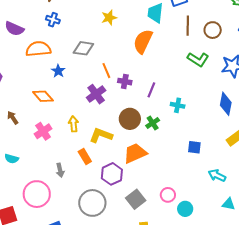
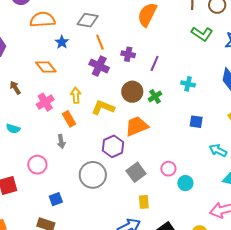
orange line: (106, 71) -> (100, 42), moved
purple cross: (96, 94) -> (99, 66), turned -30
cyan cross: (178, 105) -> (188, 84), moved
orange rectangle: (85, 157) -> (69, 119), moved
pink circle: (37, 194) -> (37, 165), size x0.7

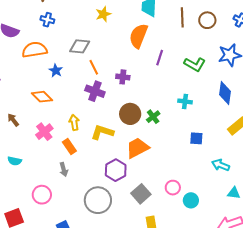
green L-shape: (202, 34) -> (195, 64), moved
purple line: (155, 63) -> (160, 58), moved

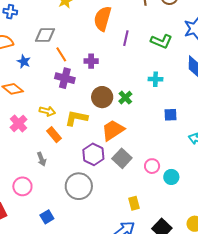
yellow arrow: (74, 122) -> (47, 111), turned 119
orange rectangle: (69, 146) -> (54, 135), moved
gray square: (141, 194) -> (122, 158), moved

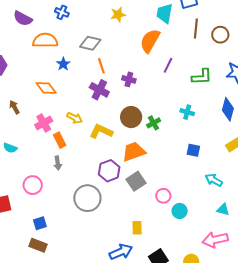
green L-shape: (161, 41) -> (202, 77), turned -40
orange rectangle: (54, 135) -> (60, 140), moved
blue square: (47, 217) -> (40, 223), moved

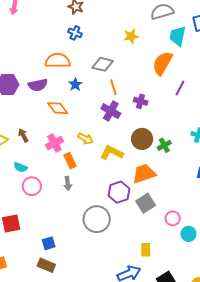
purple semicircle: (23, 18) -> (38, 85), moved, turned -42
brown arrow: (14, 107) -> (23, 135), moved
pink circle: (33, 185) -> (32, 186), moved

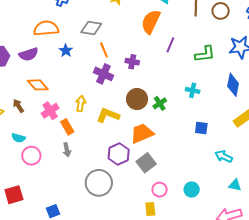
orange diamond: (58, 108) -> (38, 85), moved
yellow arrow: (85, 139) -> (81, 104), turned -105
pink circle: (173, 218) -> (160, 190), moved

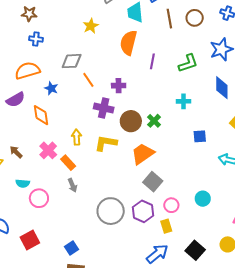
purple cross: (103, 74) -> (104, 108), moved
orange diamond: (38, 85) -> (41, 115), moved, turned 45
purple hexagon: (119, 154) -> (143, 211), moved

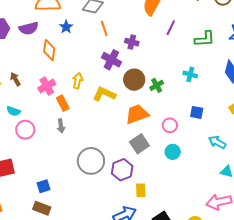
cyan circle: (203, 199) -> (173, 152), moved
pink circle: (171, 205) -> (170, 125), moved

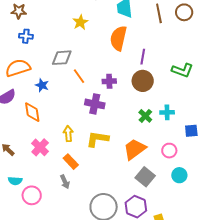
green L-shape: (205, 39) -> (182, 70), moved, turned 40
cyan cross: (190, 74) -> (167, 112), moved
brown circle: (134, 80) -> (143, 81), moved
orange rectangle: (63, 103) -> (71, 162), moved

